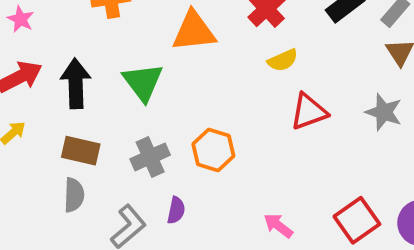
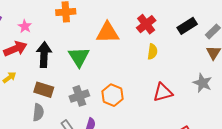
pink star: (21, 19) -> (25, 26), moved
yellow semicircle: (283, 60) -> (152, 52), turned -63
red triangle: (309, 112) -> (163, 92), moved

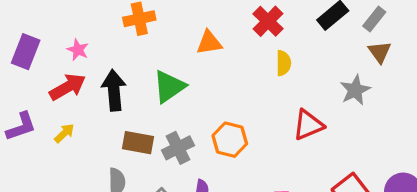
orange triangle: (108, 33) -> (209, 43), size x0.7
green triangle: (79, 57) -> (169, 87), turned 35
gray star: (202, 83) -> (355, 90), moved, turned 30
brown rectangle: (44, 90) -> (138, 143), moved

